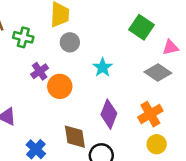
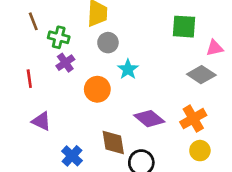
green square: (142, 27) -> (184, 27), turned -30
cyan star: (103, 67) -> (128, 69), moved
purple cross: (40, 71) -> (65, 63), moved
purple diamond: (109, 114) -> (149, 119), turned -72

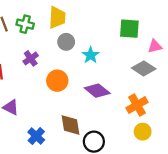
green cross: (59, 37) -> (25, 24), moved
cyan star: (128, 69) -> (91, 55), moved
purple diamond: (149, 119) -> (97, 91), moved

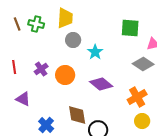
purple cross: (31, 58) -> (41, 69), moved

